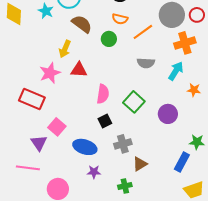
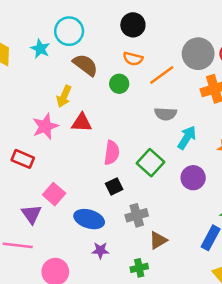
cyan arrow: (176, 71) -> (187, 138), moved
red rectangle: (32, 99) -> (23, 159), size x0.7

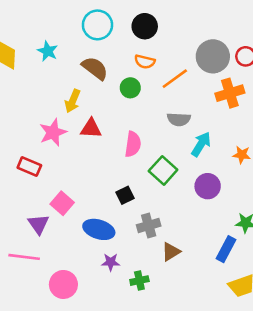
cyan circle: (69, 31) -> (97, 25), moved
pink semicircle: (112, 153) -> (133, 144), moved
green cross: (139, 268) -> (139, 281), moved

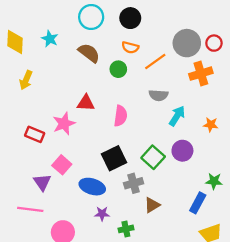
yellow arrow: (73, 101) -> (26, 80), moved
pink star: (53, 132) -> (64, 124), moved
green square: (163, 170) -> (153, 157), moved
black square: (125, 195) -> (114, 158), size x1.6

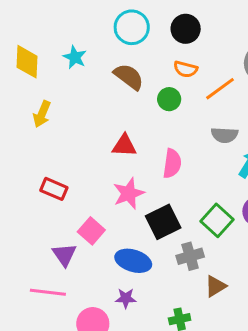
pink star: (64, 124) -> (129, 193), moved
purple star: (102, 214) -> (126, 298), moved

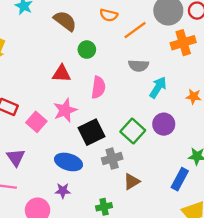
green circle: (169, 99) -> (87, 50), moved
pink square: (91, 231) -> (36, 122), moved

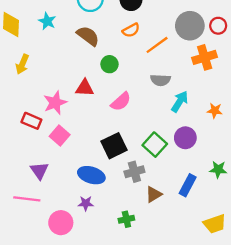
orange semicircle: (109, 15) -> (131, 30), turned -42
pink semicircle: (98, 87) -> (121, 102), turned 40
pink star: (65, 110) -> (55, 103), moved
blue rectangle: (180, 179) -> (188, 185), moved

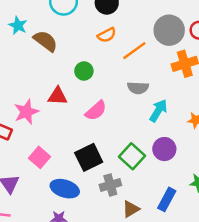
brown semicircle: (88, 36) -> (46, 41), moved
pink square: (60, 136) -> (40, 157), moved

